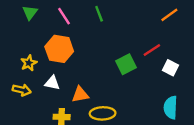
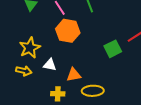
orange hexagon: (59, 49) -> (68, 31), moved
yellow star: (29, 63) -> (30, 48), size x1.5

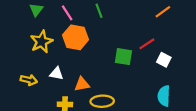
yellow star: (30, 48) -> (41, 42), moved
green square: (113, 49) -> (123, 57), turned 36

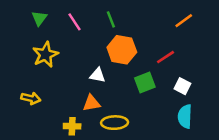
orange hexagon: (76, 37) -> (122, 50), moved
green square: (123, 57) -> (145, 83), moved, turned -30
white square: (164, 60) -> (182, 86), moved
white triangle: (56, 74) -> (98, 75), moved

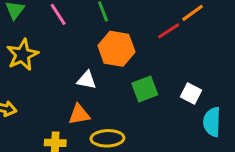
red line: (166, 57) -> (169, 31), moved
cyan semicircle: (185, 117) -> (212, 122), moved

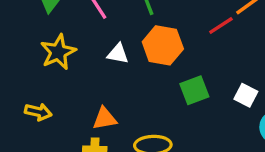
white triangle: (87, 80) -> (118, 54), moved
orange triangle: (79, 114) -> (105, 119), moved

